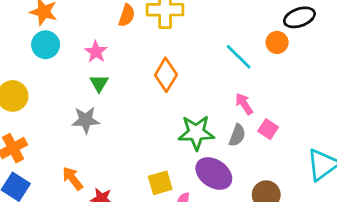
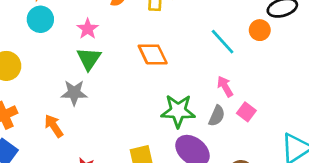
orange diamond: (166, 75) -> (153, 54), turned -60
green triangle: (99, 83) -> (89, 59), size x1.4
orange arrow: (73, 178) -> (54, 126), moved

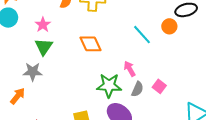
pink arrow: (225, 86) -> (130, 69), moved
orange arrow: (54, 126) -> (18, 96), turned 72

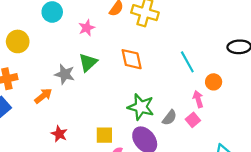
orange circle: (169, 26) -> (214, 82), moved
green triangle: (44, 47) -> (88, 63), moved
pink arrow: (130, 69) -> (198, 99), moved

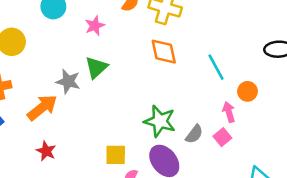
orange diamond: (132, 59) -> (164, 52), moved
orange arrow: (43, 96) -> (42, 108), size x1.4
red star: (59, 134) -> (46, 151), moved

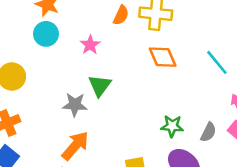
orange arrow: (42, 108) -> (75, 146), moved
green star: (160, 121) -> (172, 126), size x0.7

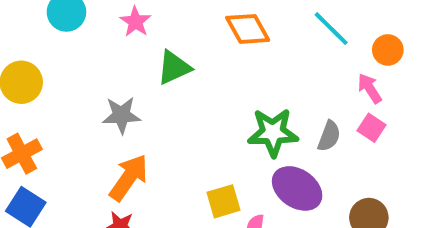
green triangle: (100, 86) -> (174, 68), moved, turned 35
green star: (172, 126) -> (273, 132), size x1.4

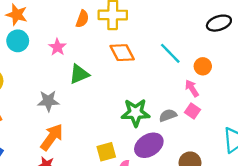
gray semicircle: (329, 136) -> (168, 115), turned -132
purple ellipse: (297, 188) -> (149, 145), turned -68

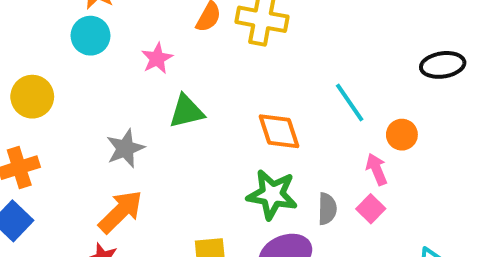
orange diamond: (122, 53) -> (279, 131), moved
gray star: (48, 101) -> (125, 148), turned -30
gray semicircle: (168, 115) -> (327, 209), turned 102

